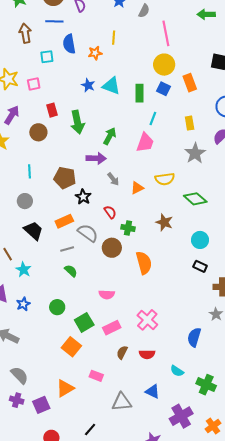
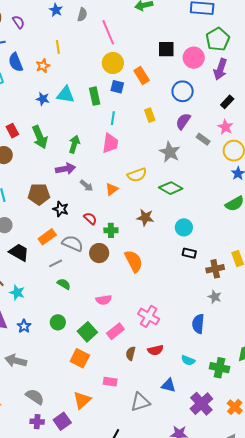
gray star: (195, 153) -> (170, 152), moved

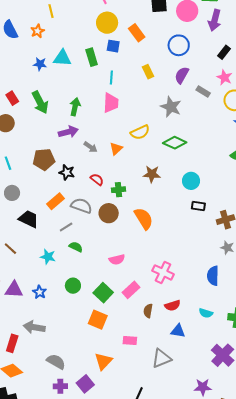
cyan star: (17, 293) -> (48, 257), moved
blue triangle: (168, 385) -> (178, 331), moved

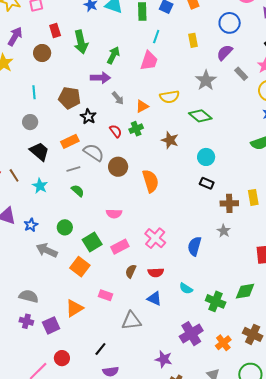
green cross: (119, 190) -> (136, 129), moved, turned -32
cyan star: (48, 257) -> (40, 186), moved
blue semicircle: (213, 276) -> (194, 246), moved
gray arrow: (34, 327) -> (47, 250), moved
gray semicircle: (56, 362) -> (29, 296), turned -30

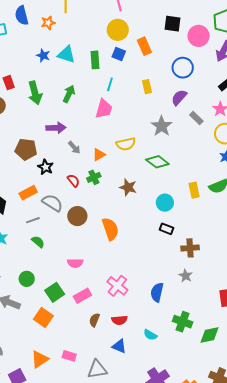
green arrow: (113, 55) -> (69, 94), moved
yellow rectangle: (253, 197) -> (194, 190), moved
pink rectangle: (105, 295) -> (69, 356), moved
green cross: (216, 301) -> (183, 322), moved

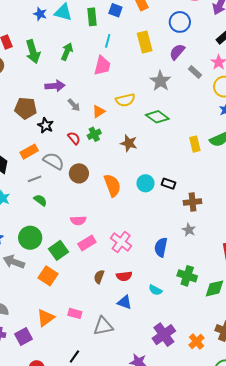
yellow rectangle: (147, 87) -> (145, 42), size x1.5
cyan circle: (165, 203) -> (145, 183), moved
green circle: (27, 279) -> (30, 238), size x1.5
pink rectangle: (82, 296) -> (87, 243), moved

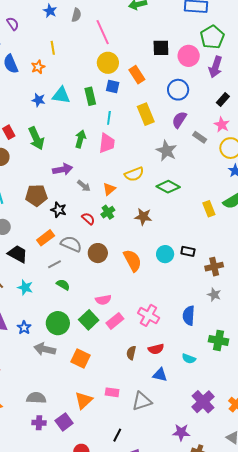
green arrow: (67, 52) -> (80, 139), moved
green square: (58, 250) -> (89, 320), moved

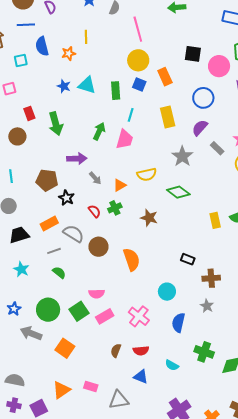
black trapezoid: (18, 254) -> (19, 235), turned -55
cyan circle: (165, 254) -> (167, 292), moved

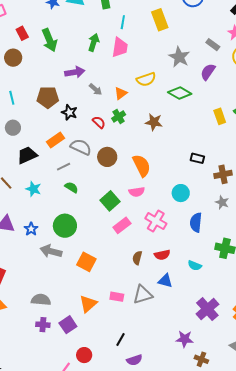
purple semicircle: (200, 128) -> (208, 72), moved
pink semicircle: (97, 294) -> (137, 192), moved
green square: (79, 311) -> (110, 201), moved
gray triangle: (119, 400) -> (143, 295), moved

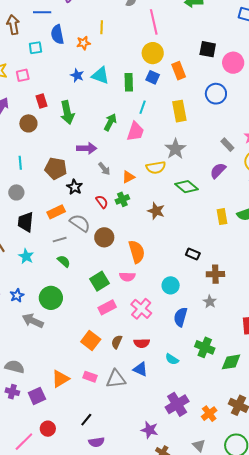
gray star: (179, 57) -> (175, 149), moved
black trapezoid: (27, 155) -> (26, 222), turned -70
orange square: (86, 262) -> (91, 340), moved

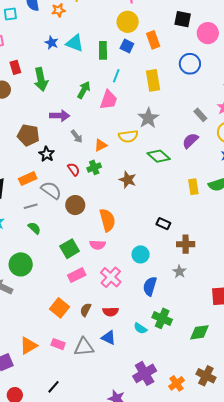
green cross: (205, 347) -> (162, 318), moved

